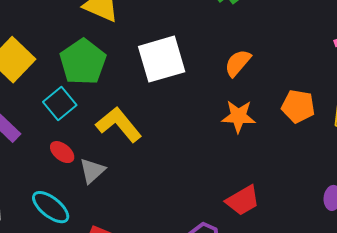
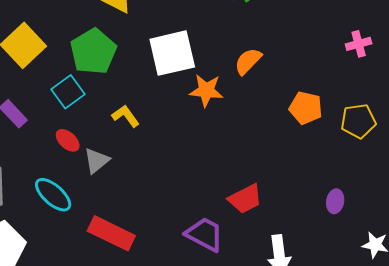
orange star: (239, 116) -> (206, 90), moved
yellow L-shape: (119, 124) -> (126, 116), size x0.6

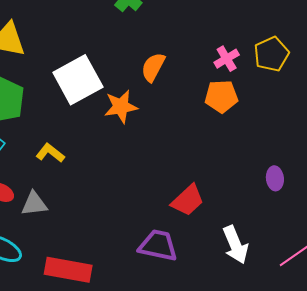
pink cross: (359, 44) -> (227, 59), moved
yellow pentagon: (358, 121) -> (271, 54), moved
gray triangle: (97, 161) -> (34, 204), turned 48

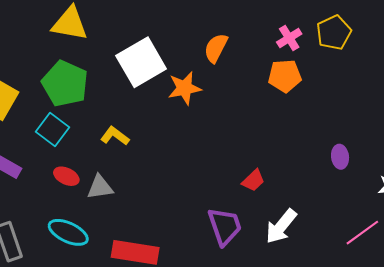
red trapezoid: (188, 200) -> (253, 180), size x0.7
white arrow: (235, 245) -> (281, 226), moved, turned 63
purple trapezoid: (158, 246) -> (225, 226), turned 60

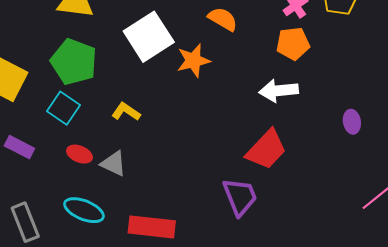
orange semicircle: (216, 48) -> (223, 19), turned 96
red trapezoid: (253, 180) -> (266, 150), size x1.8
gray triangle: (100, 187) -> (114, 163), turned 36
white arrow: (281, 226) -> (279, 91), moved, turned 48

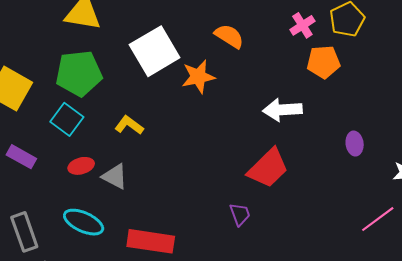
orange pentagon: (293, 44) -> (323, 62), moved
green pentagon: (74, 62) -> (79, 73), turned -30
red ellipse: (79, 154) -> (81, 166), turned -40
purple trapezoid: (240, 197) -> (240, 214), size x0.6

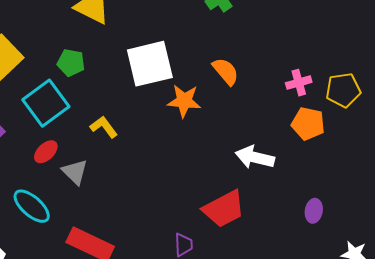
green pentagon: (79, 73) -> (71, 63), size x0.6
cyan square: (67, 119) -> (46, 103), size x1.4
red ellipse: (81, 166) -> (46, 152), turned -45

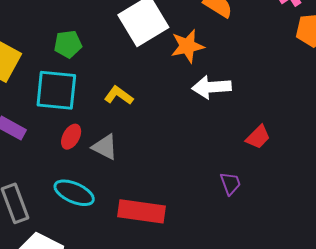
cyan square: (46, 103) -> (56, 90), turned -30
white arrow: (255, 157) -> (211, 87), moved
red trapezoid: (224, 209) -> (258, 137), size x0.6

